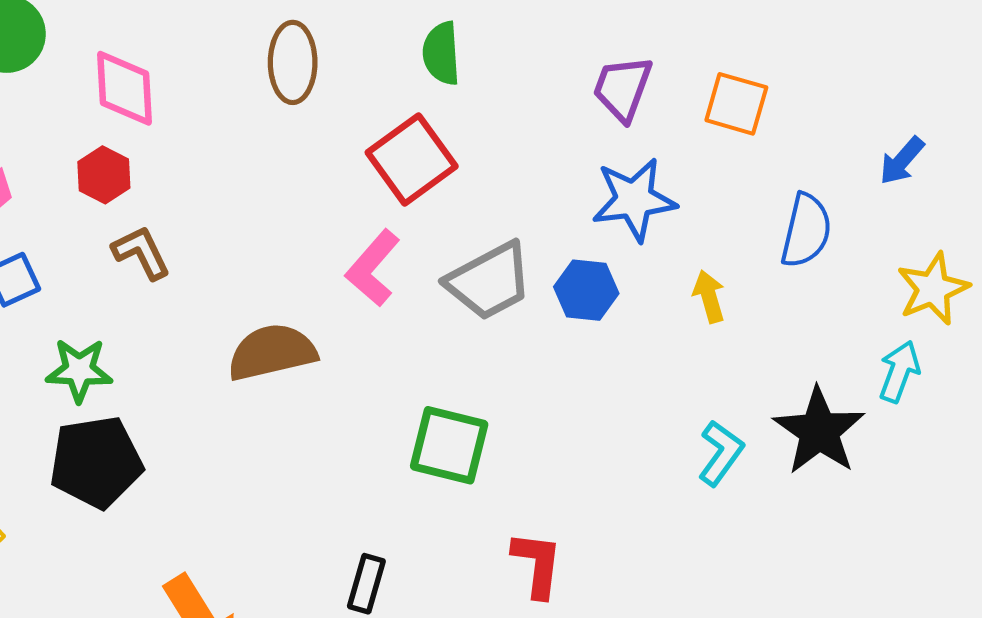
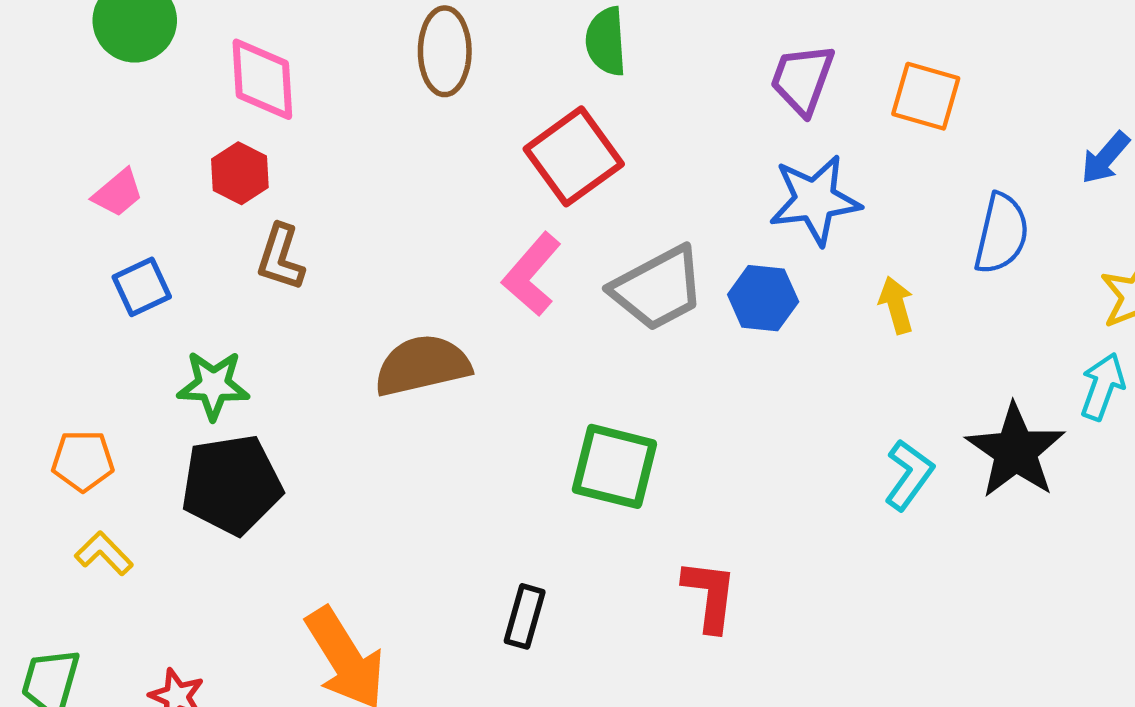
brown L-shape: (141, 253) -> (281, 257), turned -136

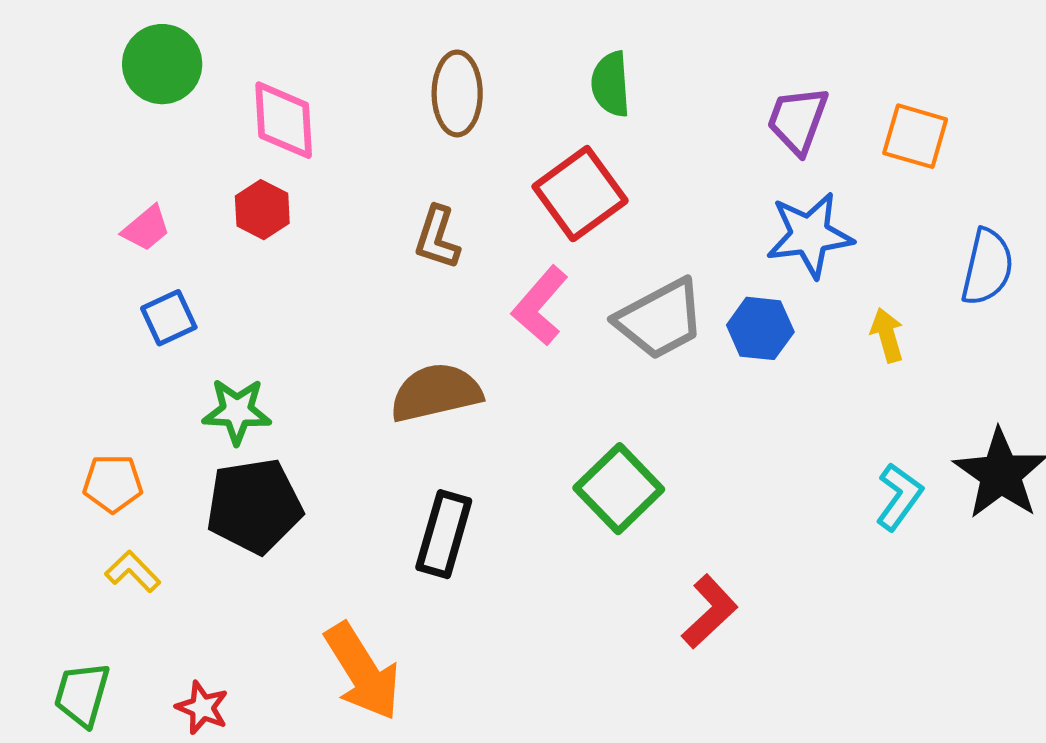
brown L-shape: (281, 257) -> (437, 238), moved
green square: (614, 466) -> (619, 489), turned 32
red L-shape: (710, 595) -> (710, 612), turned 40
black rectangle: (525, 616) -> (444, 534), moved, size x1.4

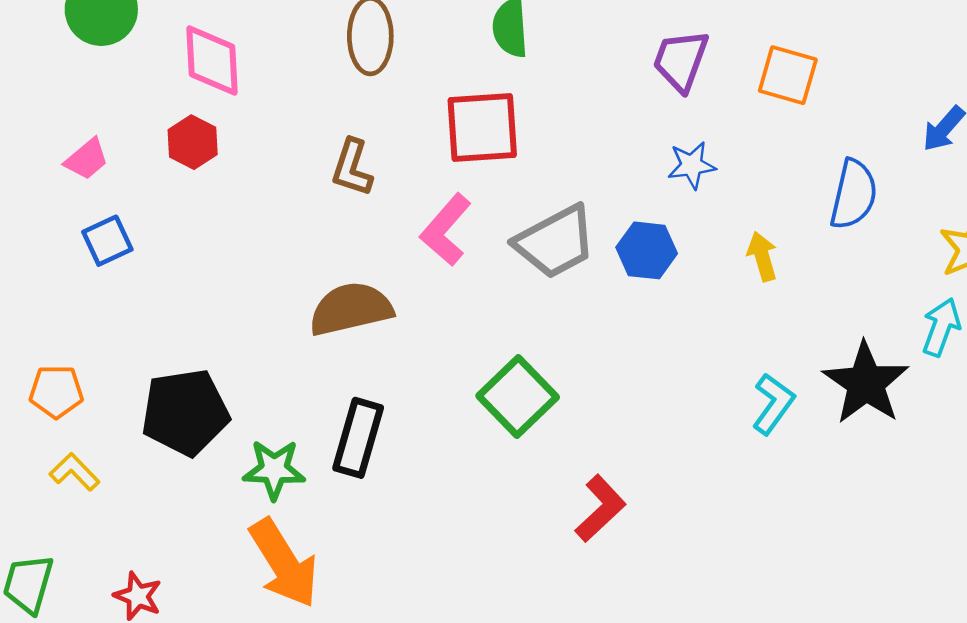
red square: (580, 194) -> (482, 127), turned 32
blue star: (810, 235) -> (692, 165), size x0.6
green star: (237, 411) -> (274, 470), moved

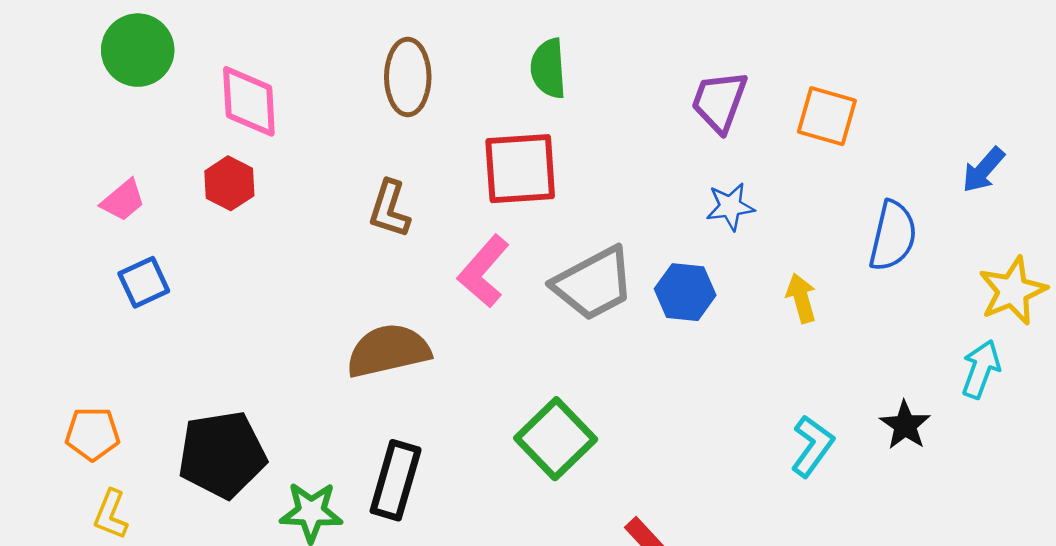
black star: (866, 383) -> (905, 425), size x0.6
yellow L-shape: (74, 472) -> (111, 514), turned -114

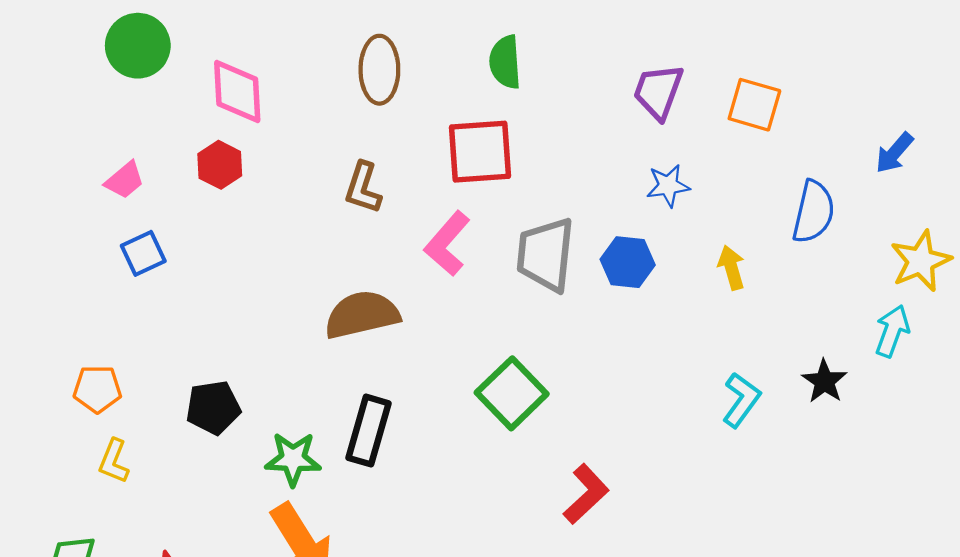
gray trapezoid: (593, 283) -> (546, 254), turned 124
black pentagon: (222, 455) -> (213, 408), size x0.7

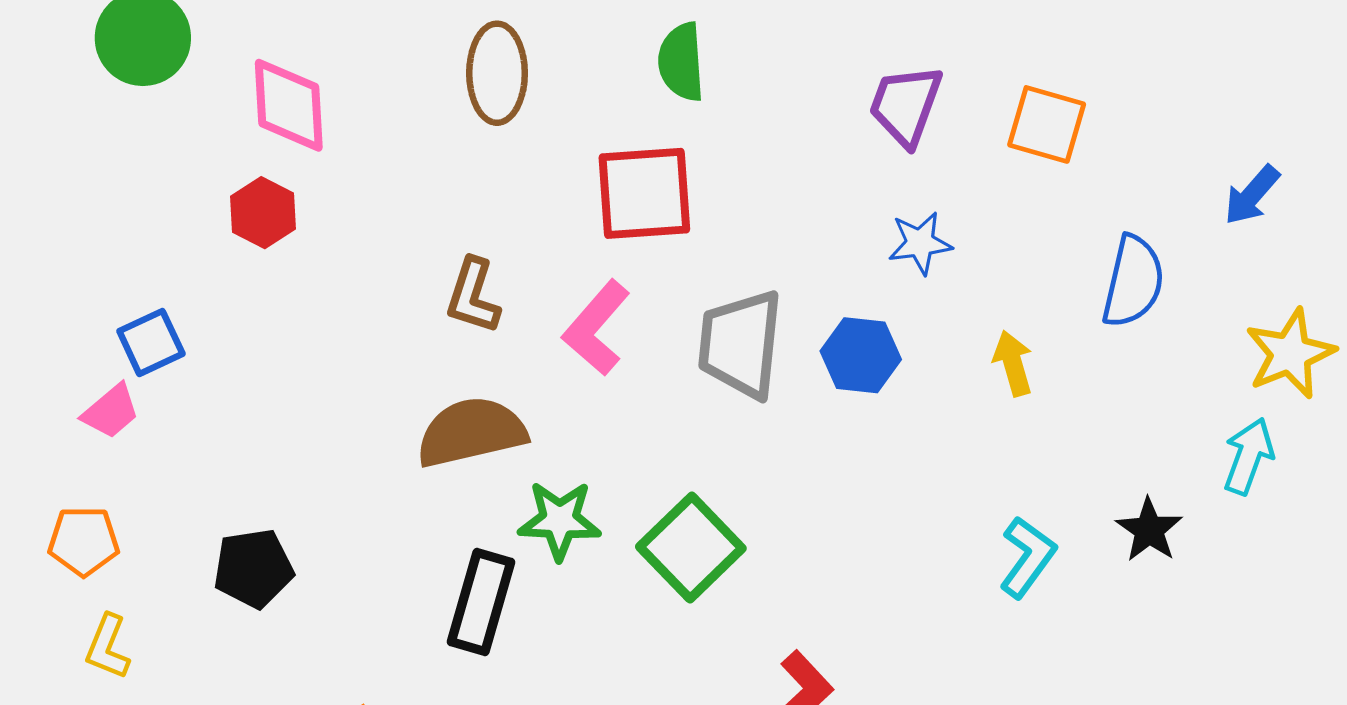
pink trapezoid: (125, 180) -> (111, 411), moved
brown L-shape: (363, 188) -> (473, 296), moved
green star: (293, 459) -> (560, 520), moved

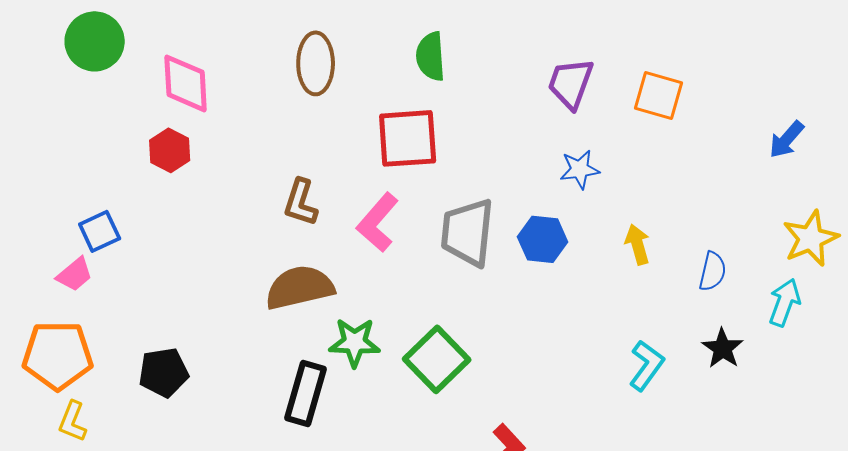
blue semicircle: (1133, 281) -> (713, 271), moved, size x0.7
orange pentagon: (84, 541) -> (58, 355), size x1.6

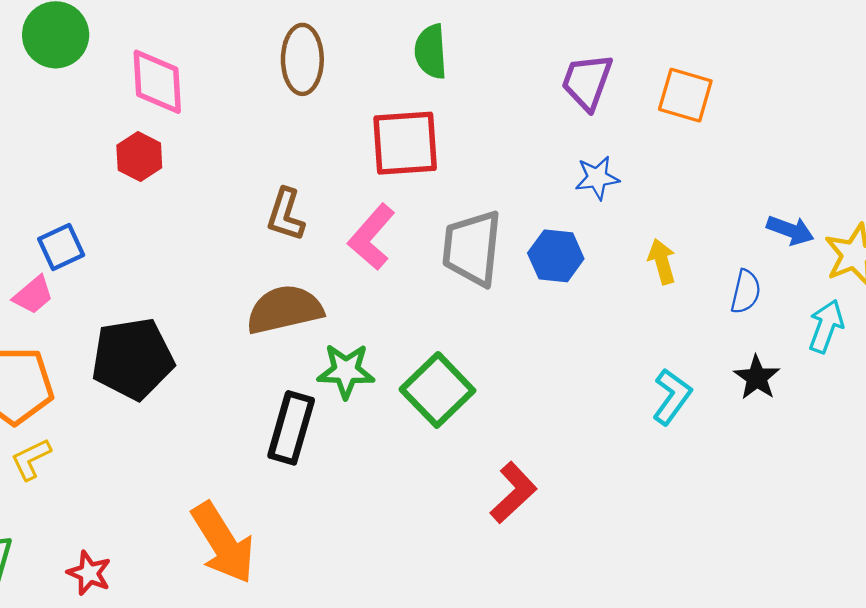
blue arrow: (787, 139) -> (790, 230), moved, turned -111
black pentagon: (164, 372) -> (133, 359), moved, size x1.5
yellow L-shape: (73, 421) -> (31, 459), turned 42

